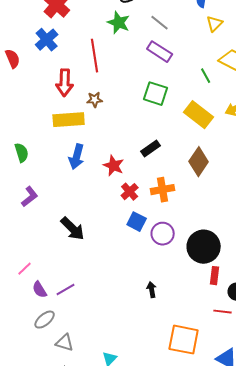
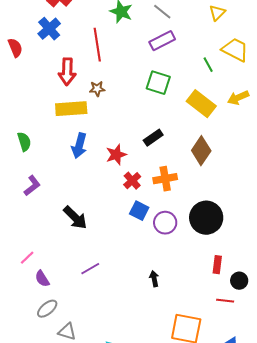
purple rectangle: (160, 52) -> (162, 41), turned -60
red star: (114, 166) -> (116, 155), turned 30
black circle: (204, 247) -> (206, 218), moved
purple line: (66, 290) -> (90, 269), moved

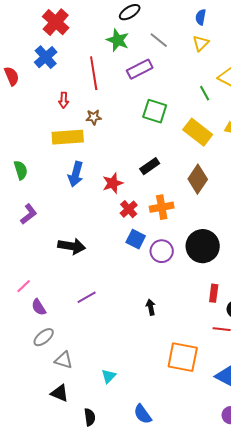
yellow triangle: (217, 13) -> (201, 43), moved
purple rectangle: (162, 41) -> (140, 69), moved
red arrow: (67, 72) -> (64, 100), size x0.6
black arrow: (75, 218) -> (72, 246), turned -36

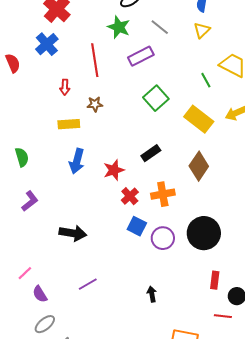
green square: (155, 111) -> (156, 98), turned 30
yellow rectangle: (68, 137) -> (69, 124), size x0.7

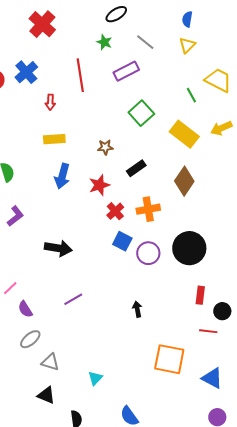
green star: (119, 27) -> (104, 42), size x0.7
blue cross: (47, 44) -> (26, 72), moved
brown star: (95, 104) -> (105, 147), moved

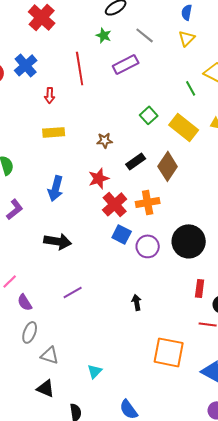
green square: (141, 113) -> (149, 115), moved, size x0.7
blue arrow: (62, 176) -> (56, 188), moved
brown diamond: (184, 181) -> (168, 166), moved
red cross: (115, 211) -> (115, 204), size x1.4
gray ellipse: (30, 339) -> (30, 332), turned -30

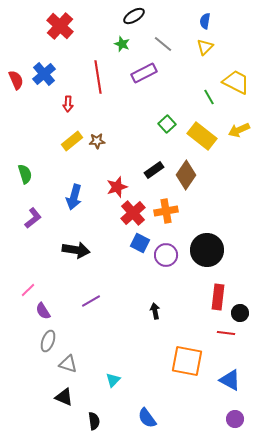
yellow rectangle: (54, 132) -> (72, 141), turned -35
brown star: (105, 140) -> (97, 141), moved
red rectangle: (200, 288) -> (218, 297), size x1.4

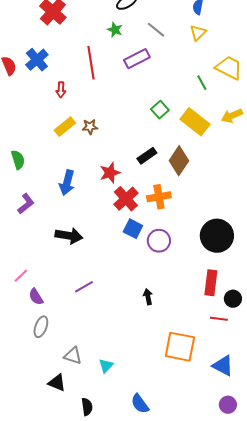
black circle: (207, 250) -> (217, 236), moved
gray triangle: (68, 364) -> (73, 356), moved

